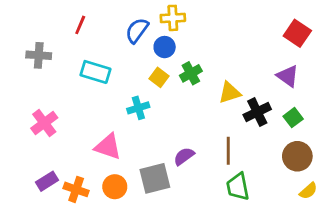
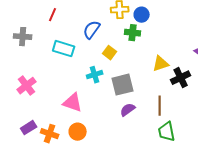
blue semicircle: (137, 30) -> (92, 30), moved
blue circle: (165, 47) -> (142, 15), moved
green cross: (191, 73) -> (133, 33), moved, turned 35
gray square: (155, 178) -> (123, 85), moved

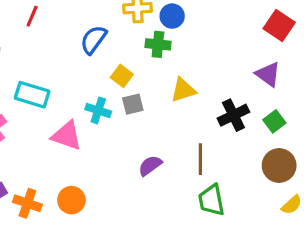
cyan rectangle: (64, 49) -> (32, 95), moved
yellow triangle: (161, 64) -> (183, 90), moved
cyan cross: (95, 75) -> (98, 110), turned 35
gray square: (123, 85) -> (133, 104), moved, size x0.6
pink triangle: (73, 103) -> (67, 136), moved

